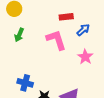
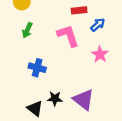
blue cross: (25, 83) -> (37, 68), moved

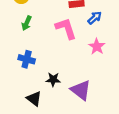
blue cross: (37, 68) -> (27, 59), moved
black star: (55, 99) -> (53, 79), moved

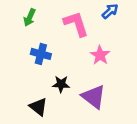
pink star: (97, 47) -> (100, 55), moved
blue cross: (27, 59) -> (41, 54), moved

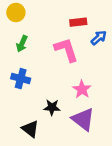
blue cross: (41, 54) -> (21, 79), moved
pink star: (100, 55) -> (82, 89), moved

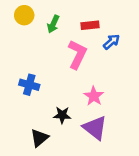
green arrow: (22, 44) -> (53, 24), moved
pink L-shape: (66, 50) -> (77, 54), turned 44
black triangle: (30, 129) -> (39, 138), turned 42

